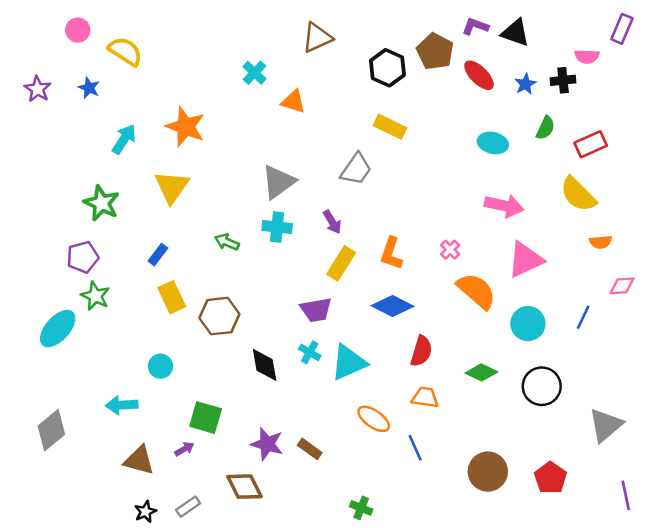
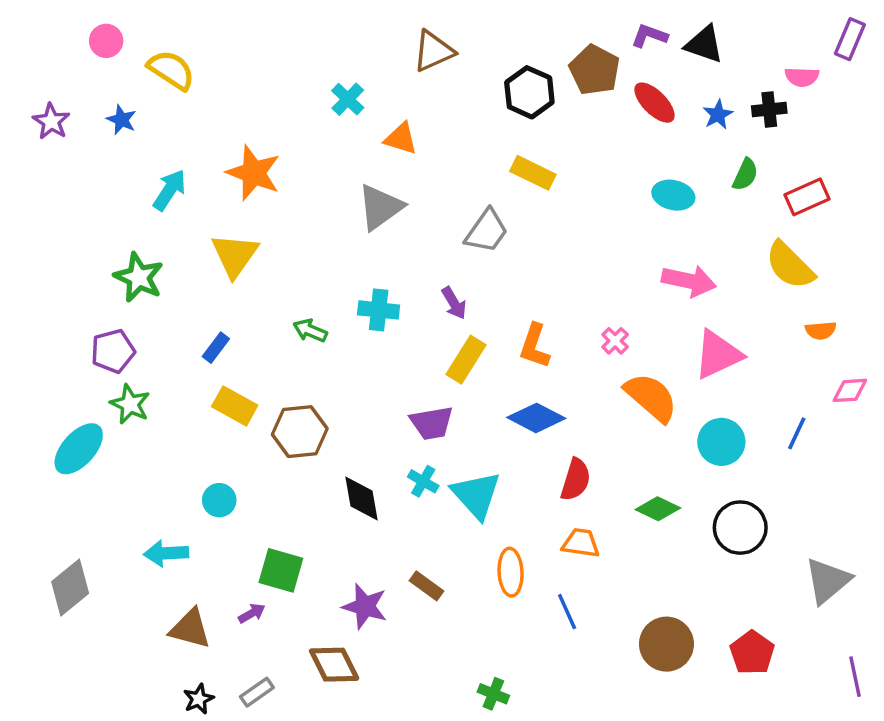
gray triangle: (278, 182) -> (380, 207), moved
yellow rectangle: (172, 297) -> (235, 406), turned -36
cyan triangle: (349, 362) -> (476, 495), turned -48
orange ellipse: (374, 419) -> (511, 572), turned 52
brown rectangle: (310, 449) -> (427, 586), moved

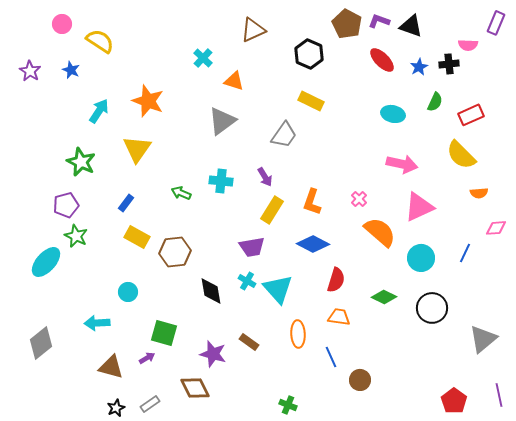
brown pentagon: (595, 70) -> (347, 24), moved
brown circle: (666, 644) -> (360, 380), moved, size x0.7
red pentagon: (752, 653) -> (454, 401), moved

